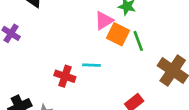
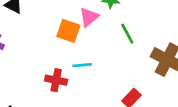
orange square: (118, 34) -> (68, 31), moved

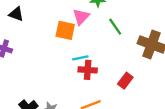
red cross: (56, 80) -> (88, 70), moved

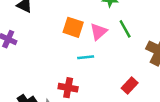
pink triangle: (81, 17) -> (99, 32), moved
red cross: (88, 70) -> (68, 88), moved

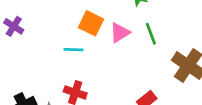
cyan line: (86, 57) -> (73, 50), moved

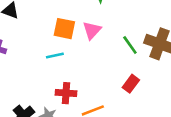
green line: (151, 34) -> (130, 45), moved

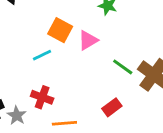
green line: (130, 45) -> (123, 67), turned -36
cyan line: (55, 56) -> (42, 55), turned -30

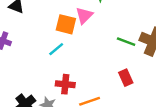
pink triangle: (88, 40) -> (84, 15), moved
red rectangle: (112, 107) -> (126, 78), turned -63

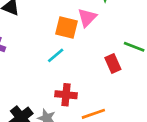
red rectangle: (126, 78) -> (113, 64), moved

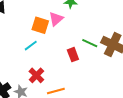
red cross: (66, 95) -> (36, 75), turned 35

